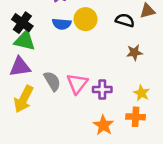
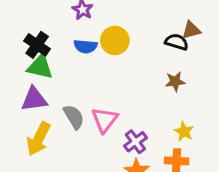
black semicircle: (125, 20) -> (177, 42), moved
purple cross: (102, 89) -> (135, 142), moved, turned -36

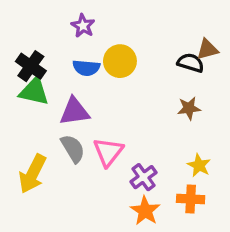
purple triangle: (34, 99) -> (75, 112), moved

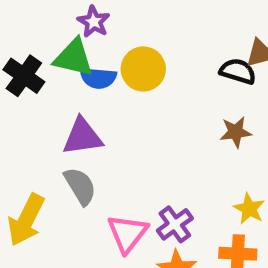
green triangle: (34, 91) -> (73, 58), moved
pink triangle: (108, 152) -> (127, 233), moved

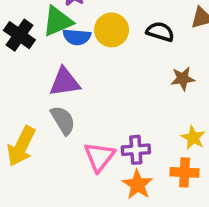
green triangle: (73, 58) -> (58, 21), turned -36
black semicircle: (238, 71) -> (160, 32), moved
purple cross: (175, 224) -> (136, 150), turned 32

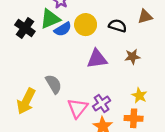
blue semicircle: (77, 37) -> (63, 29), turned -36
purple triangle: (65, 82) -> (97, 59), moved
purple cross: (136, 150) -> (102, 103), turned -30

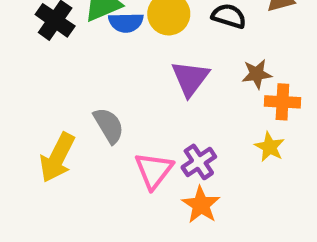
blue semicircle: (63, 29) -> (126, 22), turned 30
purple triangle: (97, 59) -> (190, 78), turned -45
orange cross: (134, 118) -> (282, 102), moved

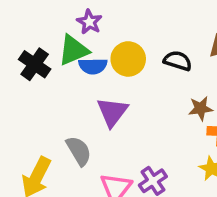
purple triangle: (190, 78) -> (112, 112), moved

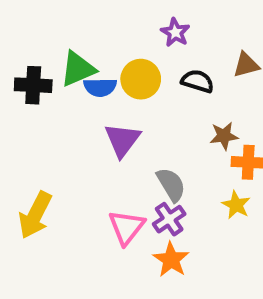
purple star: (89, 22) -> (175, 32), moved
black cross: (35, 64) -> (33, 85), turned -32
gray semicircle: (79, 151) -> (171, 185), moved

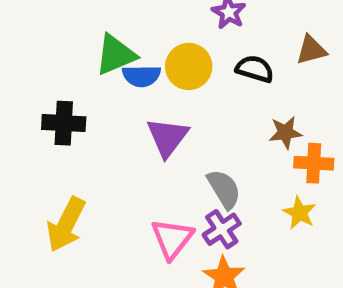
black cross: (33, 85) -> (64, 123), moved

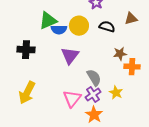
yellow star: (300, 213) -> (116, 93), moved

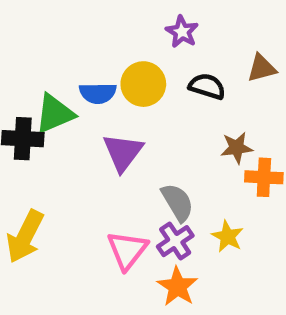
green triangle: (48, 21) -> (55, 114), moved

